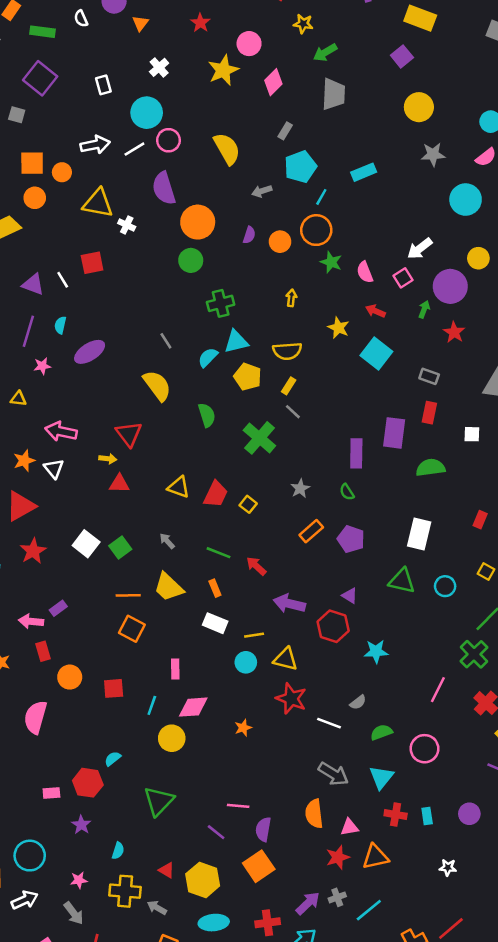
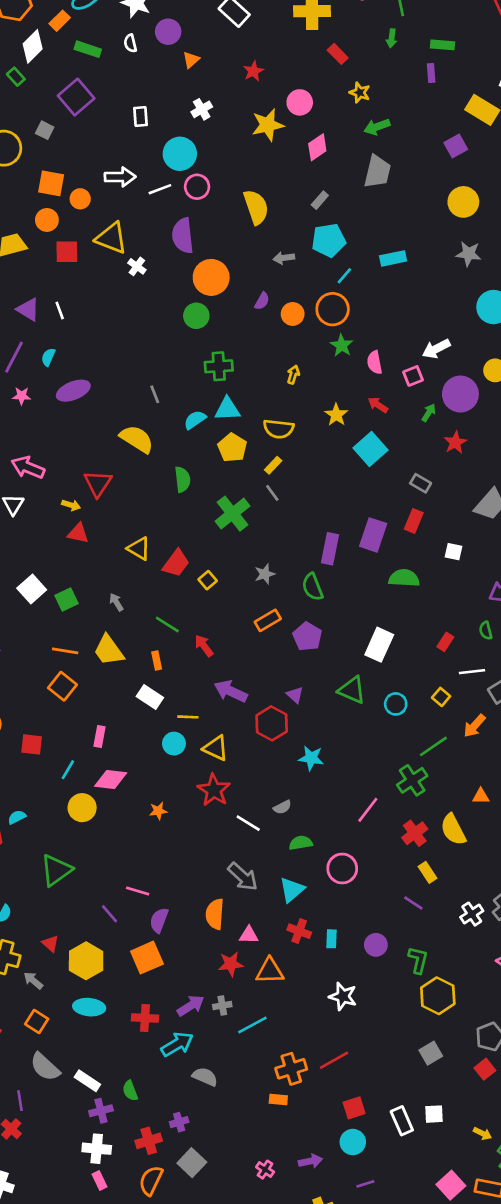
red square: (92, 263) -> (67, 252), moved
yellow semicircle: (157, 386) -> (137, 439), turned -32
green semicircle: (347, 492) -> (312, 587), size x1.5
white star: (448, 867) -> (343, 996), size x1.5

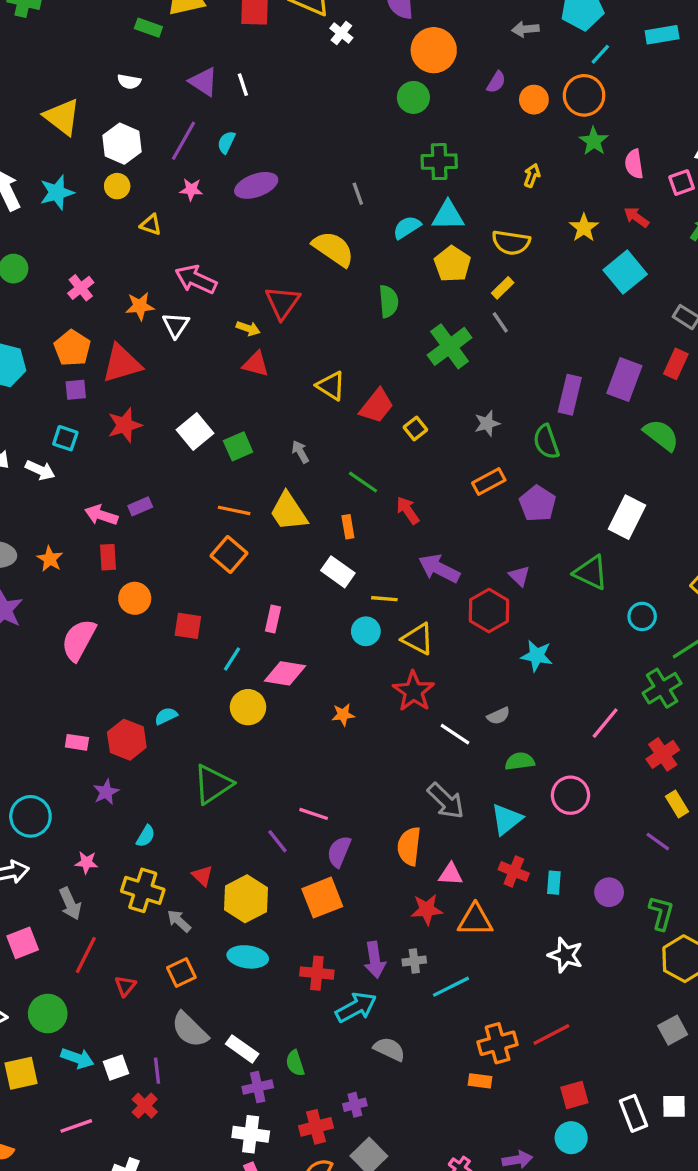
green semicircle: (404, 578) -> (661, 435), turned 32
cyan circle: (396, 704) -> (642, 616), moved
purple arrow: (191, 1006) -> (375, 960), turned 112
orange square: (37, 1022) -> (181, 973), turned 30

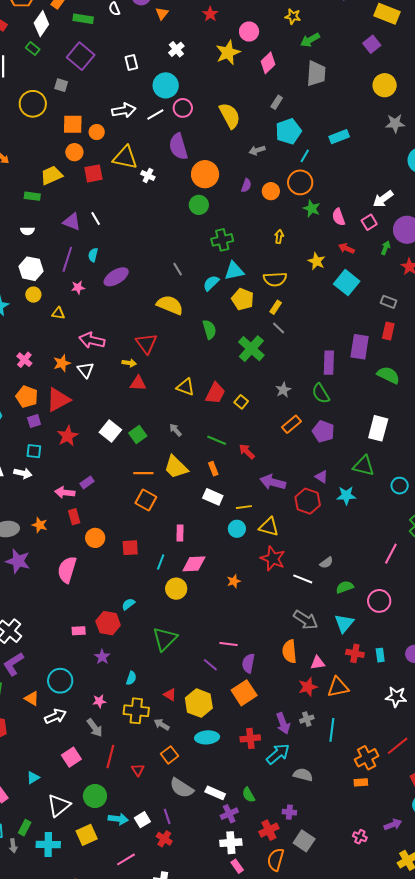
cyan star: (537, 656) -> (346, 496), moved
cyan line: (451, 987) -> (332, 730), turned -45
purple cross: (355, 1105) -> (289, 812), turned 32

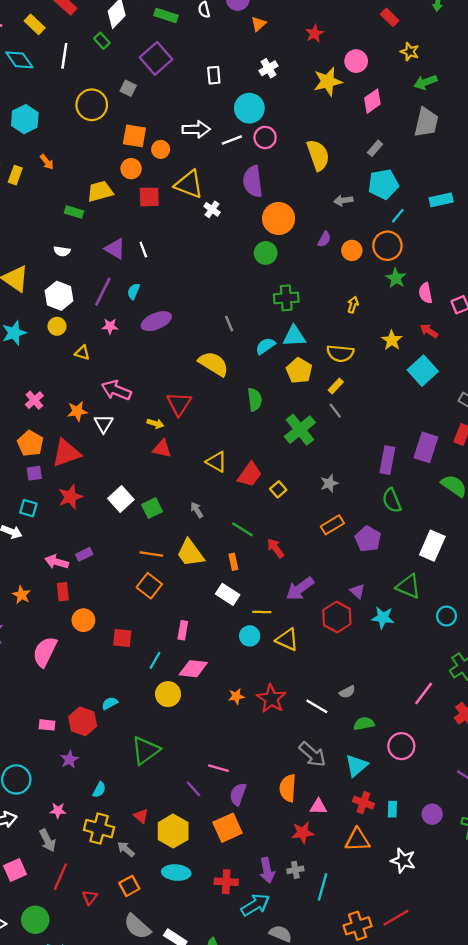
green semicircle: (321, 393) -> (392, 500), moved
purple arrow: (273, 482) -> (300, 589), turned -60
red star: (273, 559) -> (271, 699), moved
orange triangle: (338, 687) -> (357, 840), moved

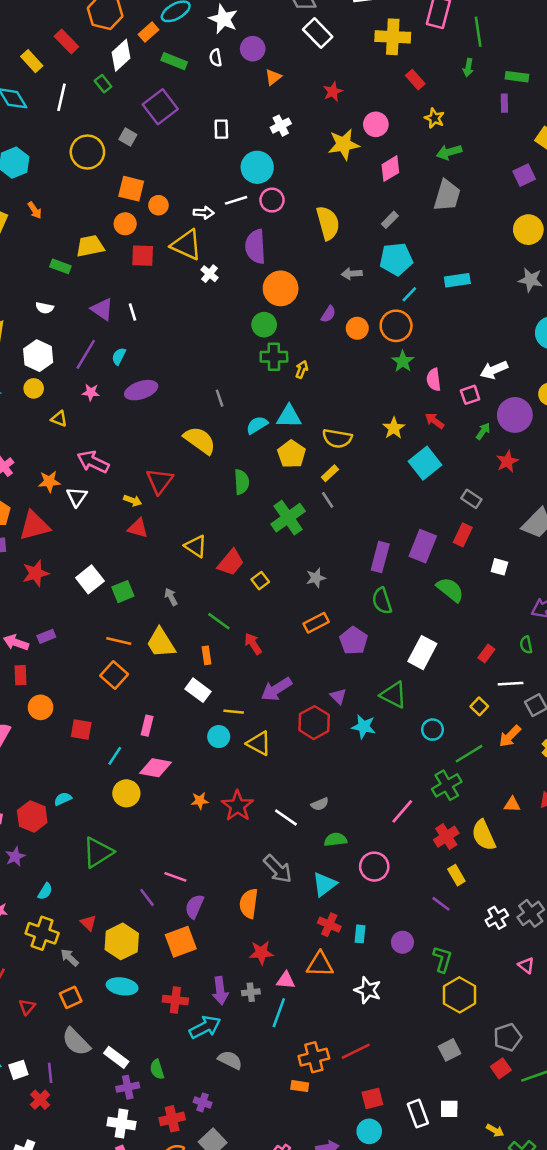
white arrow: (196, 129) -> (204, 213), moved, size x0.7
green cross: (286, 298) -> (274, 357), moved
yellow arrow: (353, 305) -> (302, 369), moved
pink triangle: (318, 807) -> (286, 980), moved

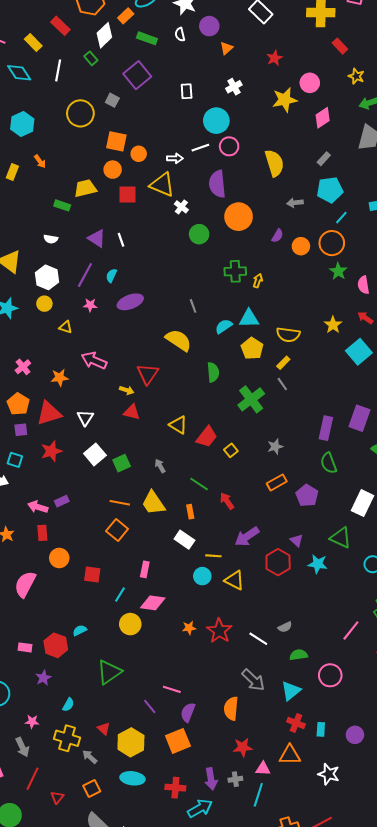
green circle: (264, 325) -> (199, 234), moved
white triangle: (77, 497) -> (85, 418), moved

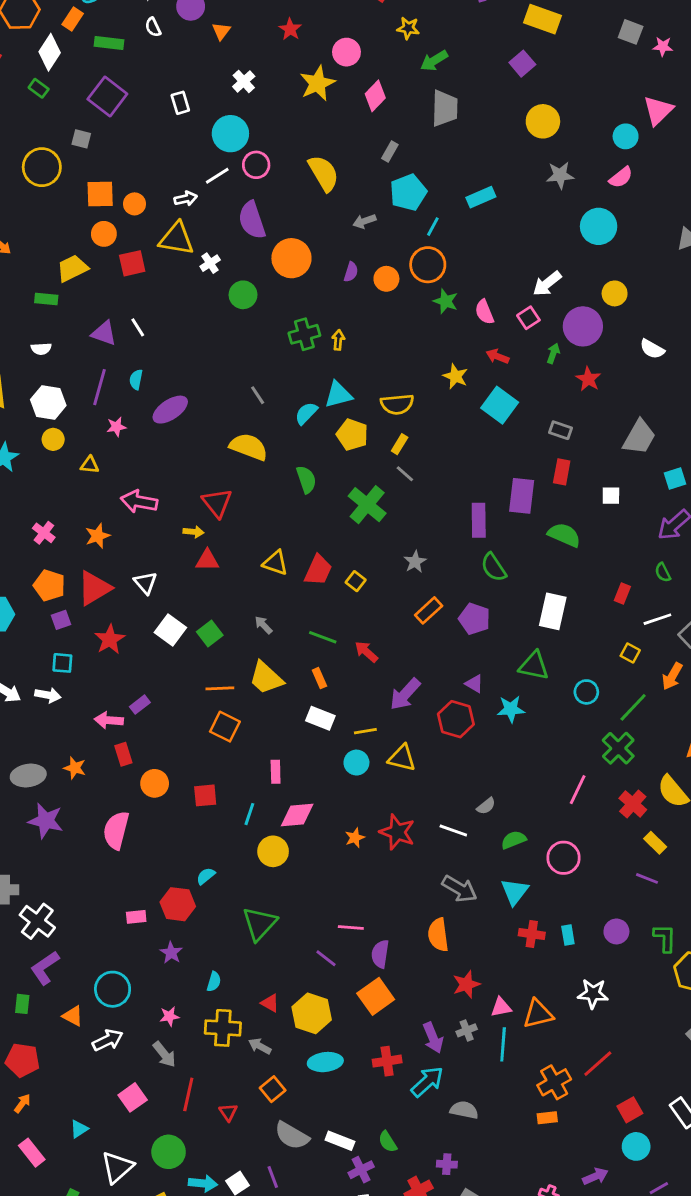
white cross: (181, 207) -> (210, 263), turned 32
orange triangle: (290, 755) -> (538, 1014), moved

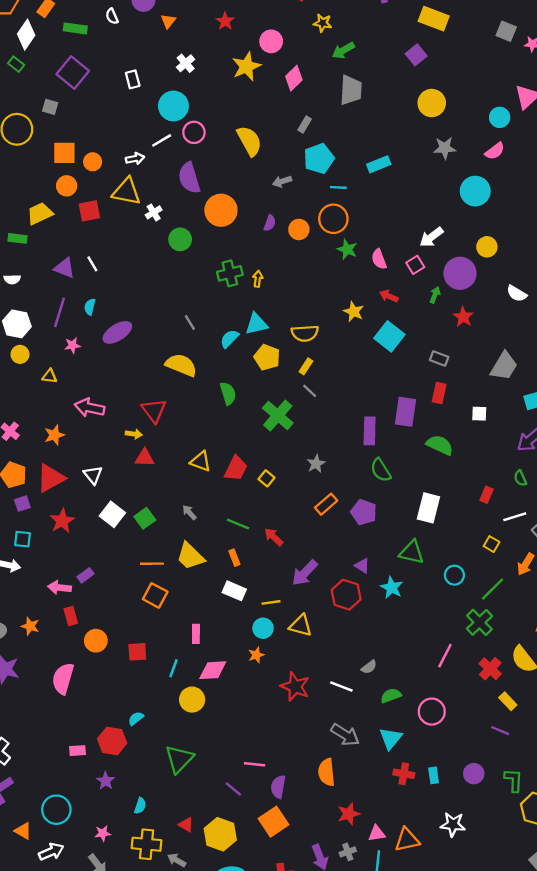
cyan line: (433, 227) -> (338, 187), turned 63
cyan star: (511, 709) -> (392, 588), turned 30
orange star: (355, 838) -> (256, 655), moved

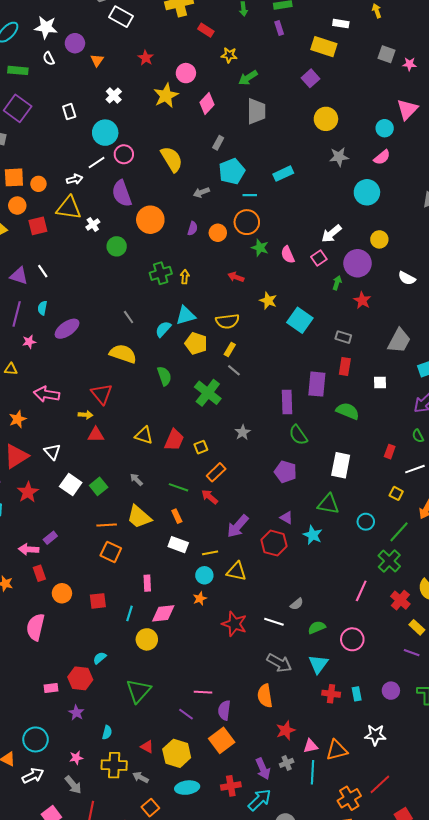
red arrow: (389, 296) -> (236, 277), moved
yellow square: (266, 478) -> (201, 447), turned 32
orange rectangle: (326, 504) -> (216, 472), moved

